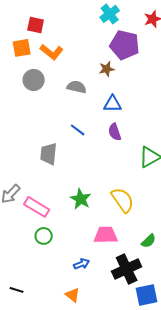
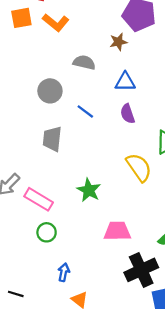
gray circle: (34, 80) -> (50, 91), moved
yellow semicircle: (123, 200) -> (139, 167), moved
blue arrow: (82, 264) -> (64, 272), moved, turned -56

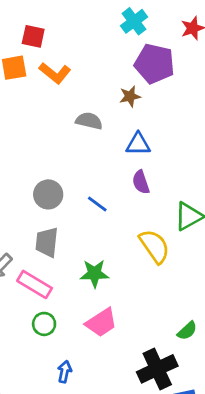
gray circle: (50, 91) -> (48, 194), moved
blue line: (85, 111) -> (97, 204), moved
gray trapezoid: (52, 139) -> (47, 242), moved
green star: (89, 190) -> (95, 274), turned -30
pink trapezoid: (117, 231) -> (101, 323), moved, turned 148

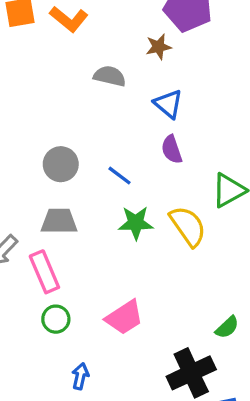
blue triangle: (138, 144) -> (168, 104), turned 40
gray trapezoid: (47, 242) -> (59, 221), turned 84
green star: (95, 274) -> (136, 223), moved
pink rectangle: (35, 284) -> (44, 272), turned 36

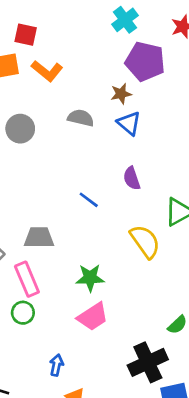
blue triangle: (168, 104) -> (129, 123), moved
gray circle: (61, 164) -> (20, 129), moved
green star: (136, 223) -> (90, 278), moved
green circle: (56, 319) -> (23, 313), moved

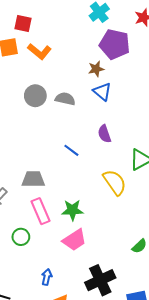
gray semicircle: (81, 118) -> (65, 99), moved
gray circle: (20, 129) -> (35, 96), moved
pink rectangle: (27, 279) -> (40, 211), moved
black cross: (148, 362) -> (100, 280), moved

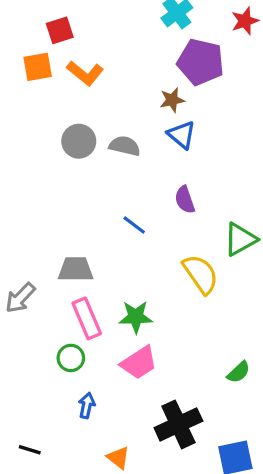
red square: (23, 24) -> (60, 30), turned -30
green circle: (21, 237) -> (71, 358), moved
blue arrow: (47, 277) -> (87, 405), moved

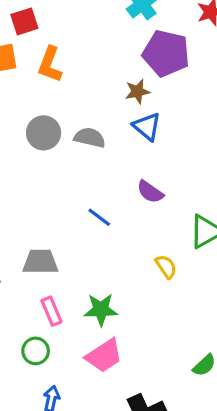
orange L-shape: (85, 73) -> (50, 64), turned 72
purple semicircle: (185, 200) -> (150, 192), turned -36
yellow semicircle: (201, 274) -> (166, 267), size x0.6
pink rectangle: (87, 318) -> (51, 311), size x0.7

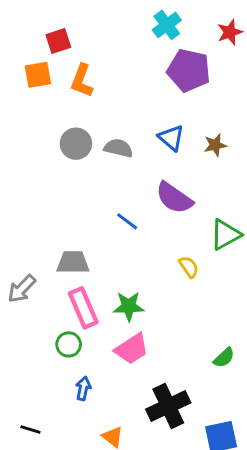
brown star: (137, 92) -> (215, 145), moved
purple semicircle: (150, 192) -> (174, 198), size x1.5
pink rectangle: (51, 311) -> (83, 308), size x1.5

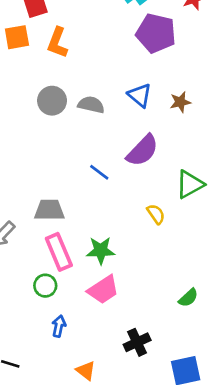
purple semicircle: (174, 198) -> (142, 151), turned -81
black cross: (168, 406) -> (137, 342), size x0.7

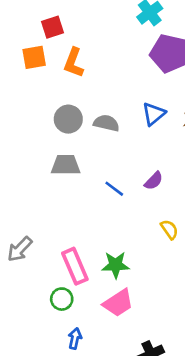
blue triangle: (140, 95) -> (154, 114), turned 40
purple semicircle: (142, 151) -> (154, 181), moved, size x0.6
gray trapezoid: (49, 210) -> (66, 165), moved

